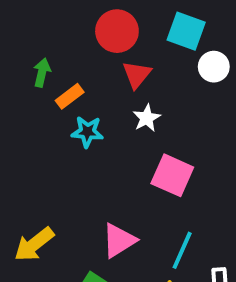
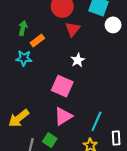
white star: (147, 118) -> (78, 60), moved
cyan star: (87, 132) -> (24, 58), moved
pink square: (172, 175) -> (62, 86), moved

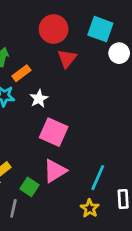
white star: (78, 60) -> (39, 99), moved
green square: (50, 140) -> (29, 187), moved

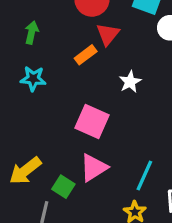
orange rectangle: (21, 73) -> (86, 55), moved
white star: (39, 99) -> (130, 82), moved

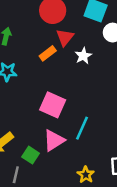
white star: (130, 82) -> (83, 56), moved
cyan line: (144, 176) -> (82, 128), moved

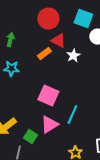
red triangle: (65, 37) -> (58, 41), turned -42

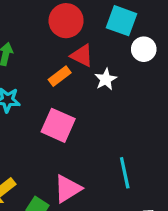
pink square: (48, 96) -> (58, 125), moved
cyan line: (72, 115) -> (125, 173), moved, turned -36

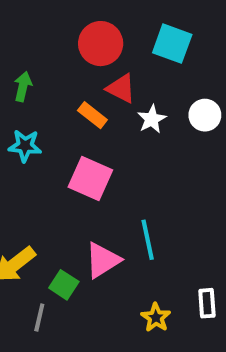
white circle: (144, 49) -> (205, 115), moved
orange rectangle: (60, 76) -> (92, 115), turned 75
cyan line: (125, 173) -> (148, 240), moved

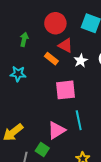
green arrow: (23, 86) -> (24, 39), moved
pink square: (90, 178) -> (66, 90), moved, turned -30
green square: (64, 285) -> (42, 150), moved

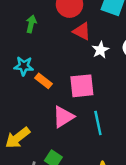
orange rectangle: (51, 59) -> (43, 81), moved
pink triangle: (56, 130) -> (63, 117), moved

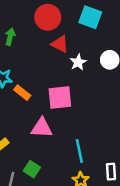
pink triangle: (63, 117) -> (42, 128), turned 35
cyan line: (98, 123) -> (79, 151), moved

